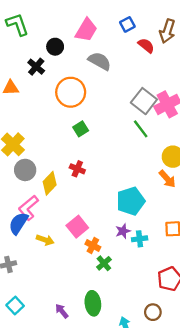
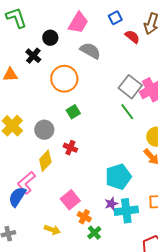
gray circle: (25, 170) -> (44, 130), moved
cyan cross: (140, 239) -> (126, 211), size x1.6
yellow arrow: (45, 240) -> (52, 230), moved

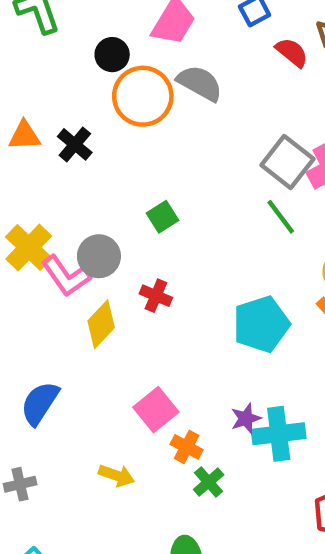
black cross: (33, 56) -> (75, 144), moved
orange circle: (64, 79) -> (143, 96), moved
cyan pentagon: (118, 177) -> (261, 324), moved
pink L-shape: (26, 183) -> (66, 276), moved, turned -85

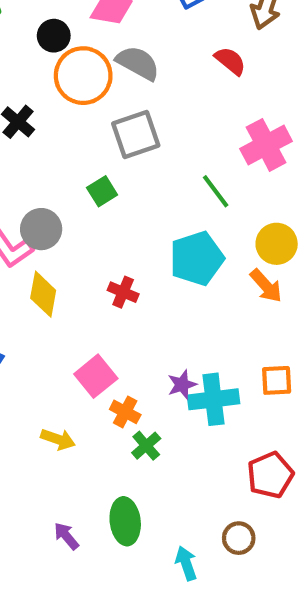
red semicircle: (292, 52) -> (230, 61), moved
gray square: (287, 162) -> (136, 134), moved, turned 33
red cross: (156, 296) -> (123, 292), moved
yellow diamond: (101, 324) -> (43, 294), turned -33
cyan pentagon: (261, 324) -> (197, 258), moved

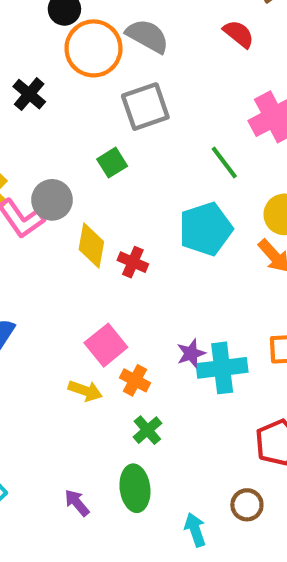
yellow diamond: (43, 294) -> (91, 246), moved
yellow arrow: (58, 439) -> (85, 391), moved
green cross: (146, 446) -> (147, 430), moved

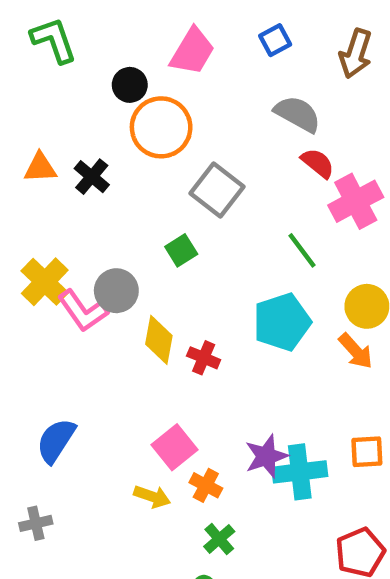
red semicircle: (239, 34) -> (318, 163), moved
gray semicircle: (147, 36) -> (298, 114), moved
gray square: (145, 107) -> (217, 190), turned -33
purple star: (191, 353) -> (266, 456), size x1.4

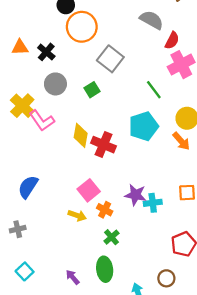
red semicircle: (318, 163) -> (172, 41), moved, turned 78
gray circle: (116, 291) -> (55, 84), moved
red cross: (204, 358) -> (103, 145), size x1.5
purple star: (266, 456) -> (136, 195), turned 30
cyan cross: (300, 472) -> (153, 203), size x0.7

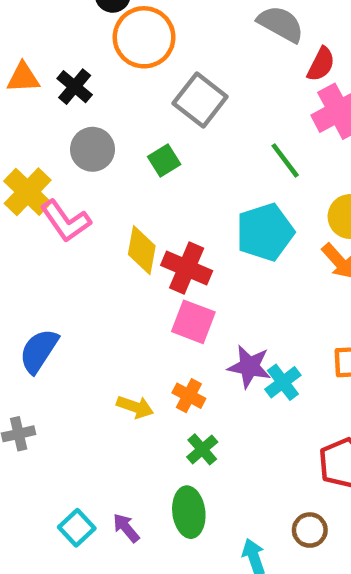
pink square: (89, 190) -> (193, 322), moved, turned -30
cyan cross: (153, 203) -> (283, 382), turned -30
cyan square: (25, 271) -> (77, 528), moved

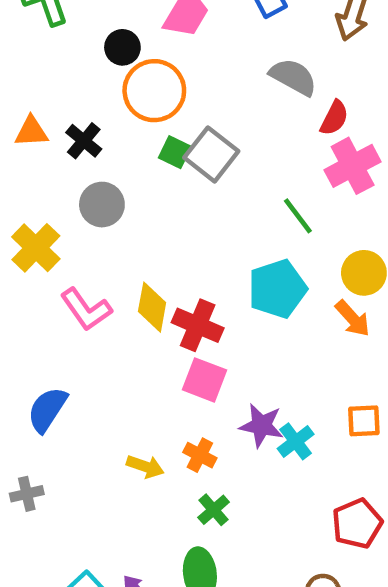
green square: (164, 160) -> (175, 152), moved, turned -32
pink L-shape: (66, 221) -> (86, 309), moved

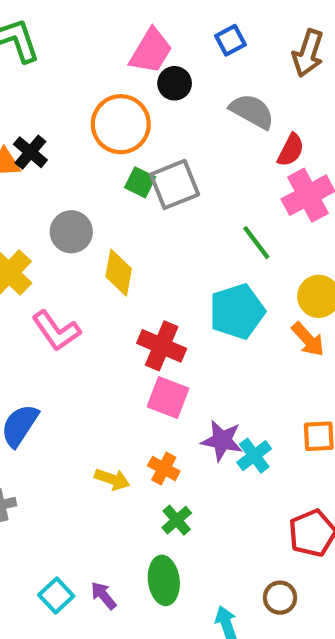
black circle: (122, 47) -> (175, 83), moved
black cross: (84, 141) -> (30, 152), moved
gray square: (211, 154) -> (175, 184), turned 30
yellow diamond: (152, 307) -> (119, 273), moved

